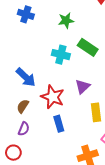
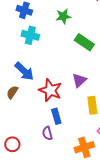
cyan cross: (61, 55) -> (30, 35), moved
brown semicircle: (23, 106) -> (12, 92), moved
purple semicircle: (24, 129) -> (47, 133), moved, turned 144

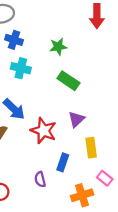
green rectangle: (84, 42) -> (68, 81), moved
blue rectangle: (56, 116) -> (63, 162), moved, turned 35

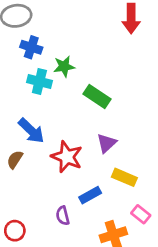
green star: (58, 47) -> (64, 66), moved
yellow rectangle: (91, 148) -> (124, 177), turned -60
blue rectangle: (63, 162) -> (90, 195), turned 42

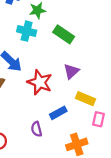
cyan cross: (39, 81) -> (27, 31), moved
pink rectangle: (141, 214) -> (99, 119), moved, turned 64

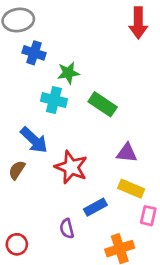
purple triangle: (71, 71) -> (127, 153), moved, turned 49

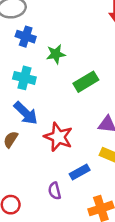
cyan cross: (54, 100) -> (24, 78), moved
green rectangle: (103, 104) -> (86, 82), turned -65

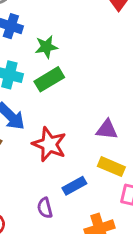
green rectangle: (86, 82) -> (49, 79), moved

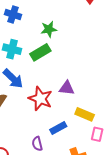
green star: (46, 47) -> (49, 29), moved
purple triangle: (107, 130) -> (67, 88), moved

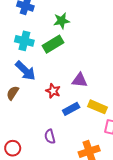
red star: (40, 99) -> (53, 91), size x0.6
blue rectangle: (58, 128) -> (71, 109), moved

